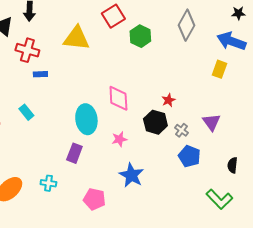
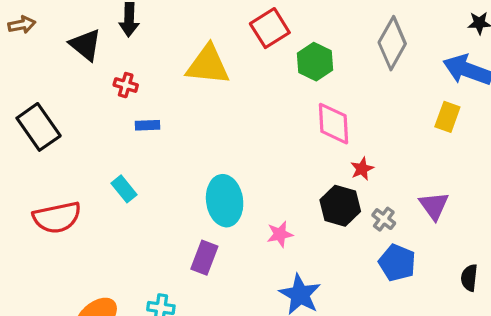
red cross: (27, 50) -> (126, 85), size x0.6
pink diamond: (118, 98) -> (334, 124), moved

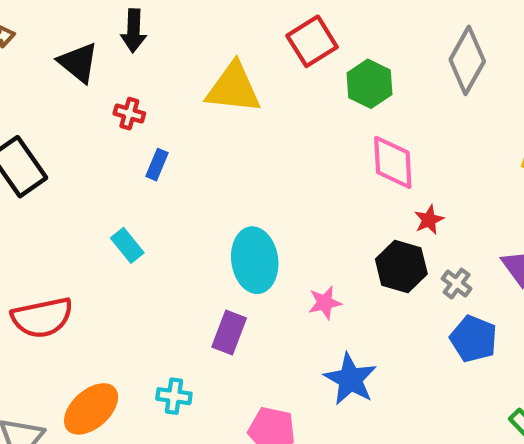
blue rectangle: (147, 125) -> (157, 165), turned -65
red semicircle: (57, 217) -> (42, 318), moved

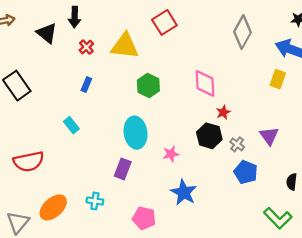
green hexagon: (369, 84) -> (148, 86), moved
red cross: (129, 114) -> (86, 47), moved, turned 32

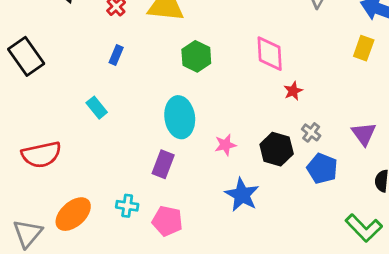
black hexagon: (209, 136) -> (277, 149), moved
purple triangle: (269, 136) -> (364, 134), moved
pink pentagon: (144, 218) -> (167, 221), moved

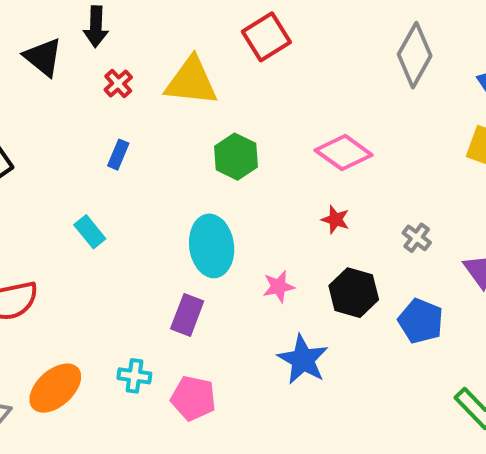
pink diamond: (270, 54) -> (344, 153), turned -51
red star: (293, 91) -> (335, 220), moved, turned -30
gray cross: (311, 132) -> (417, 238), moved

